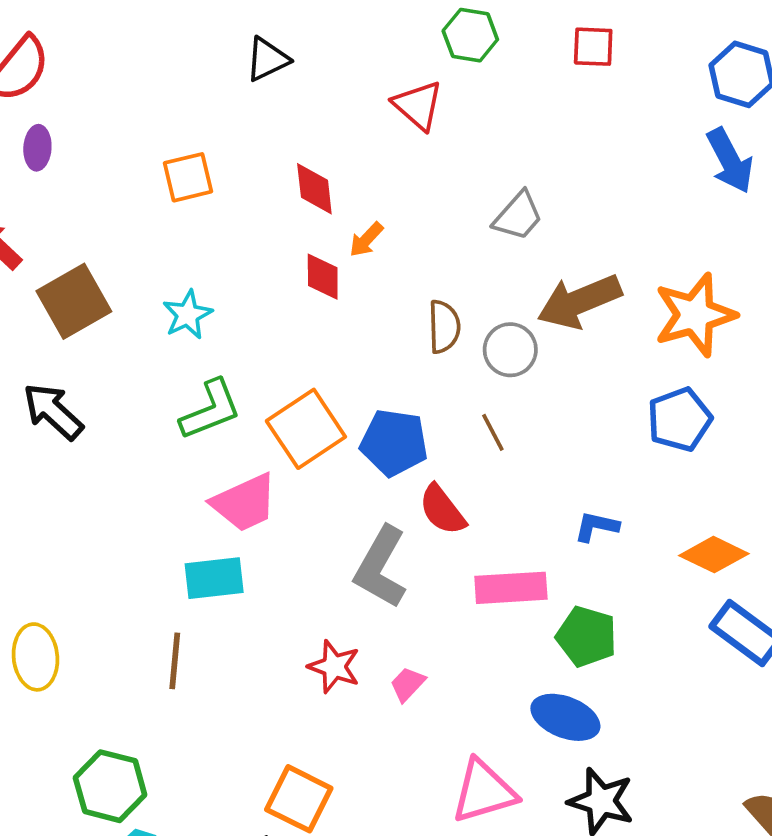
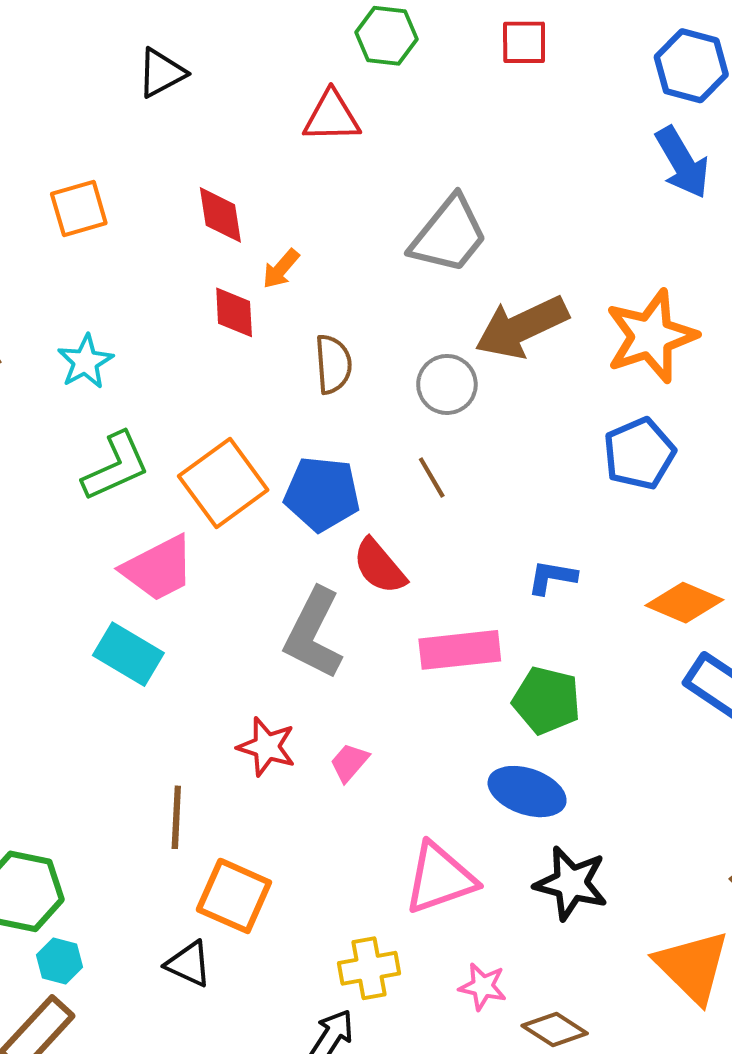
red triangle: (418, 105) -> (332, 117), turned -40
gray trapezoid: (518, 216) -> (449, 235), size x1.4
brown semicircle: (444, 327) -> (333, 364), moved
cyan rectangle: (214, 578) -> (128, 654), turned 40
brown line: (175, 661) -> (176, 817), moved

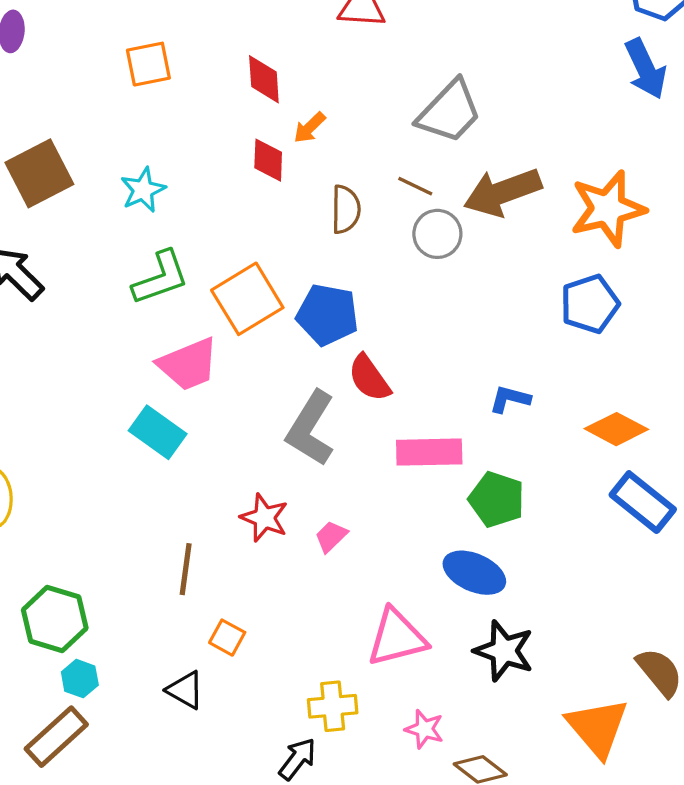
brown line: (432, 477) -> (415, 186), moved, turned -39
orange square: (234, 896) -> (227, 638), size x0.6

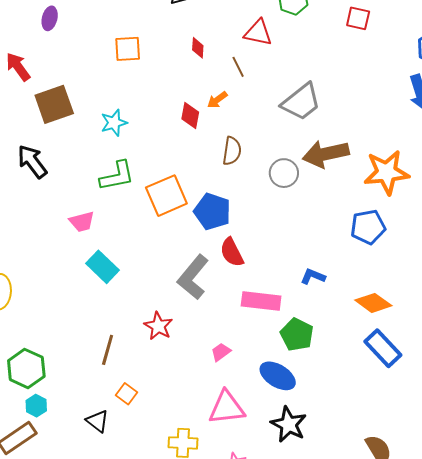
red diamond: (264, 79) -> (198, 48), moved, size x0.7
brown line: (415, 186) -> (238, 67), moved, turned 30
pink trapezoid: (188, 364) -> (82, 222), moved, size x0.7
pink trapezoid: (331, 536) -> (221, 352), moved

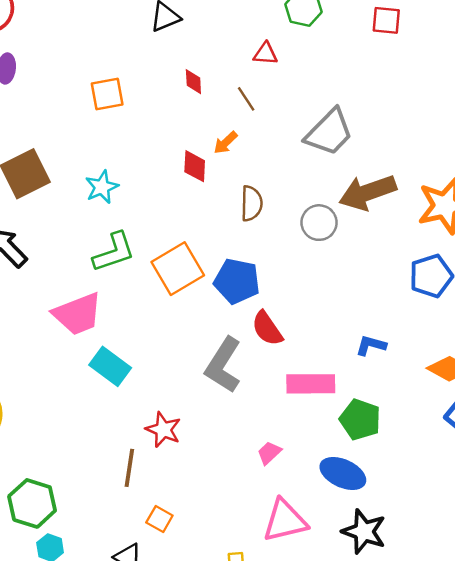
red triangle: (258, 33) -> (265, 54), size x0.7
pink trapezoid: (82, 222) -> (78, 314), size x1.6
red star: (158, 326) -> (163, 430), moved

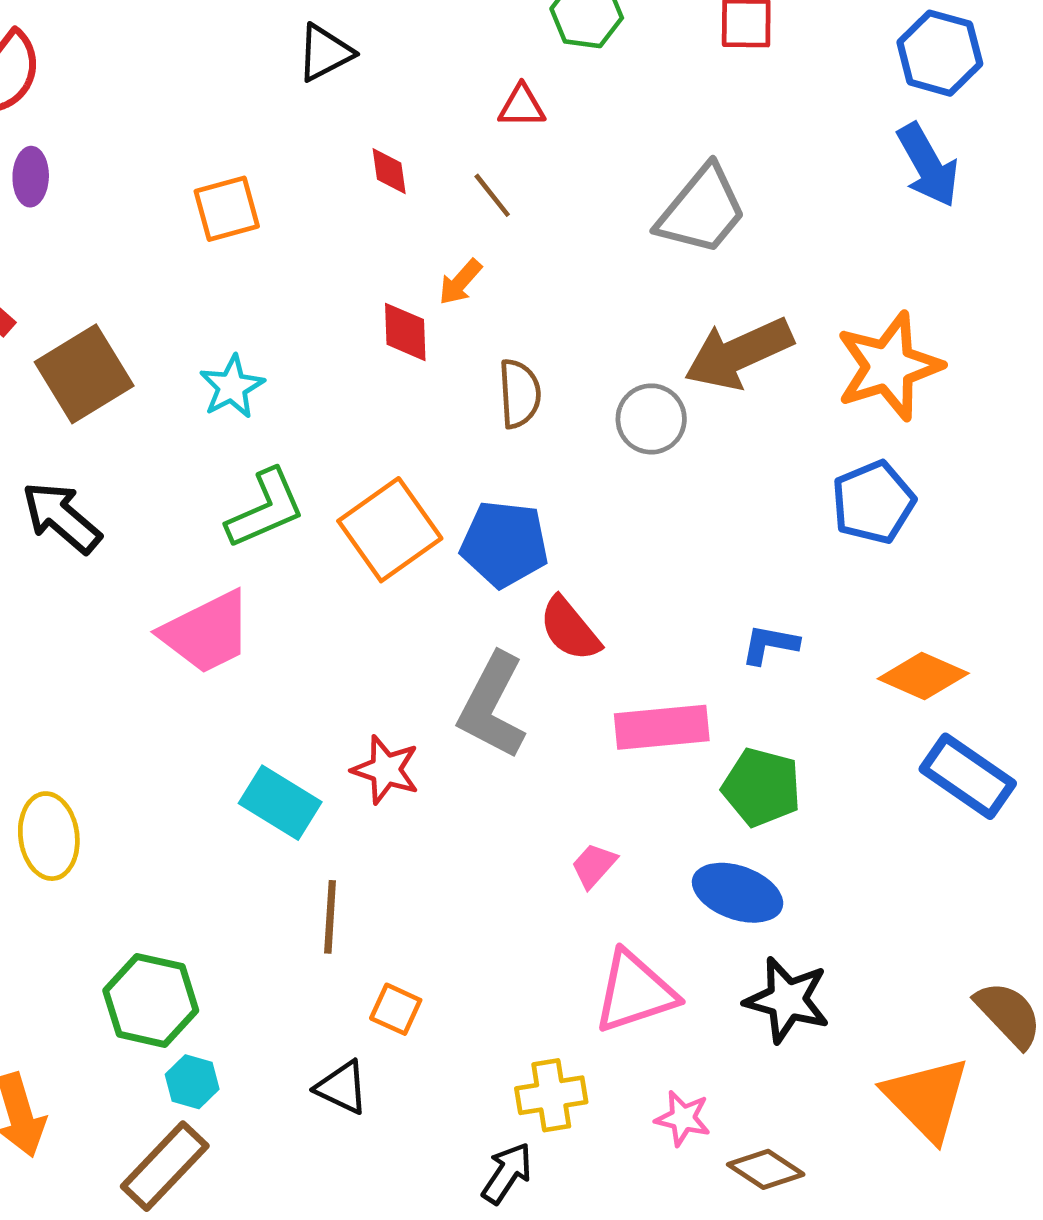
gray trapezoid: (329, 132) -> (702, 210), moved
cyan rectangle: (110, 366) -> (280, 803), moved
red star: (163, 430) -> (386, 770), moved

